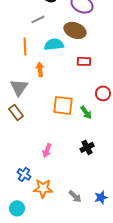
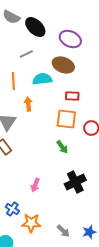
orange square: (63, 105) -> (66, 119), moved
green arrow: (86, 112) -> (62, 147), moved
black cross: (87, 147) -> (75, 182), size x1.5

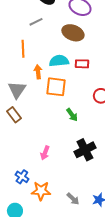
cyan semicircle: (42, 79) -> (59, 61), moved
orange square: (66, 119) -> (56, 87), moved

